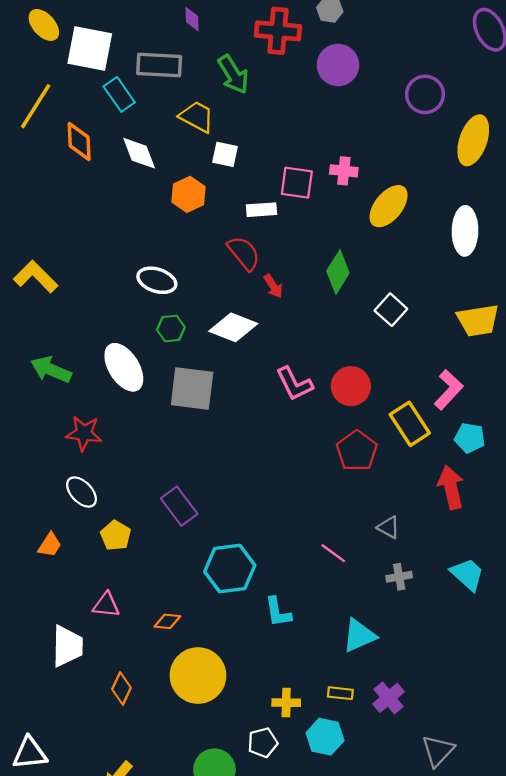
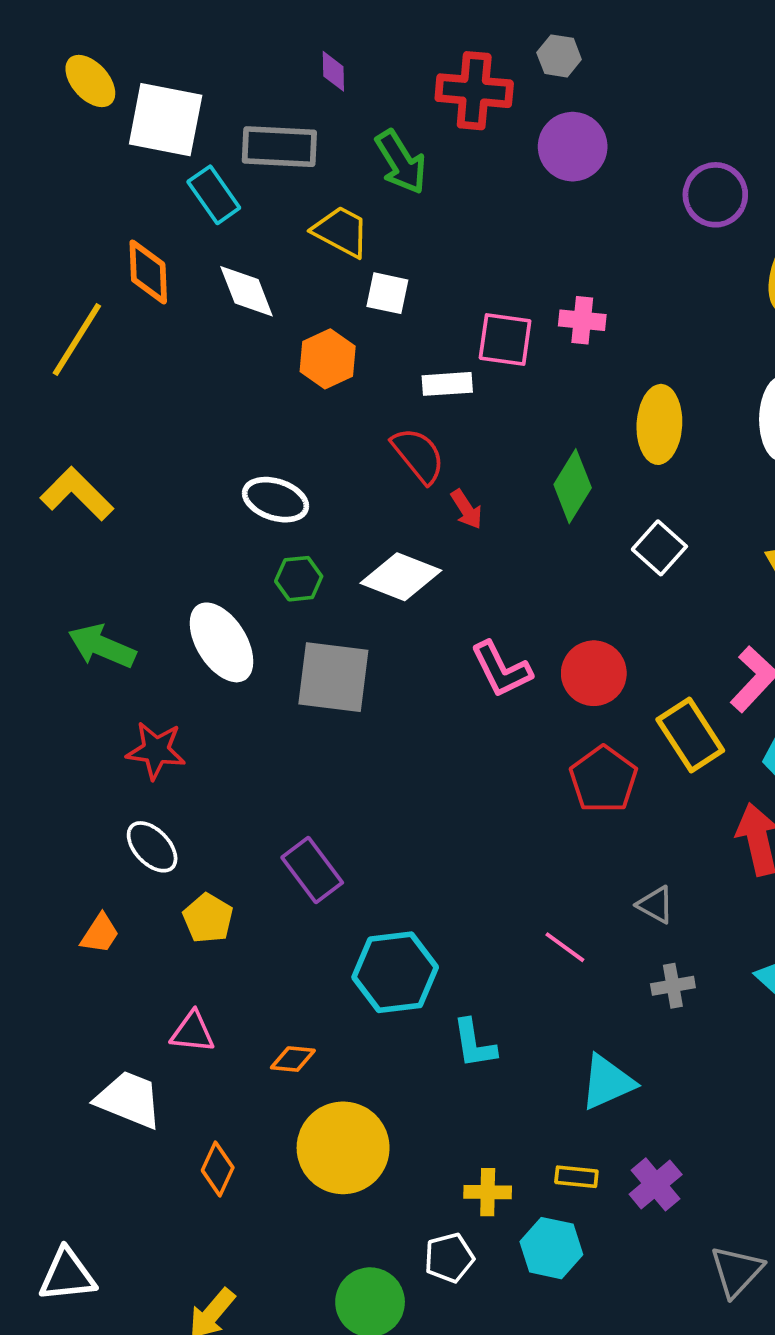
yellow line: (36, 106) -> (77, 340), moved
yellow ellipse: (389, 206) -> (659, 424), moved, turned -36
white trapezoid: (67, 646) -> (129, 1100), turned -69

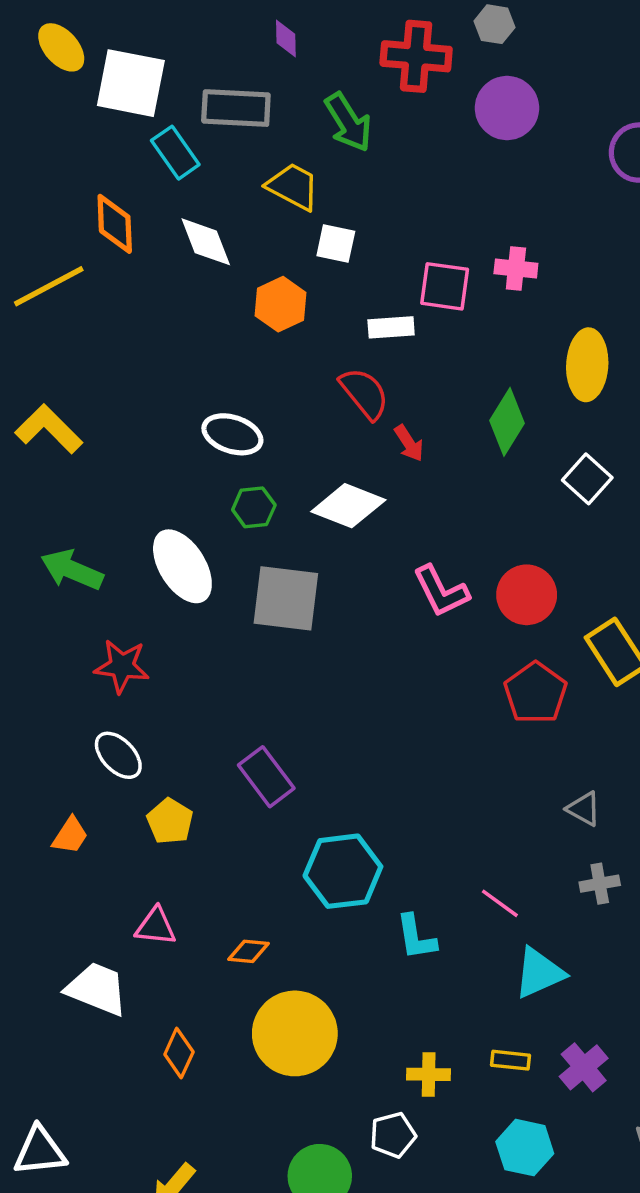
yellow line: (77, 340) -> (49, 286), turned 30
pink line: (565, 947) -> (500, 903), moved
cyan hexagon: (551, 1248) -> (525, 1148), moved

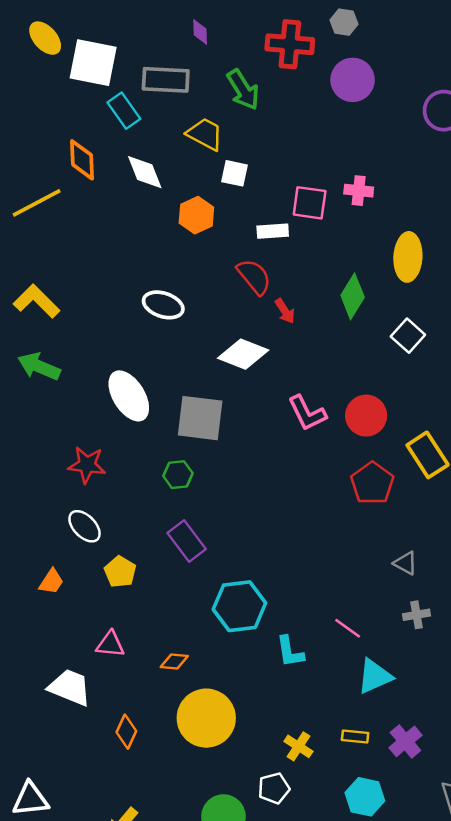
green hexagon: (254, 507) -> (178, 475), moved
green arrow: (72, 570) -> (39, 366), moved
yellow cross: (429, 1074) -> (298, 746), turned 32

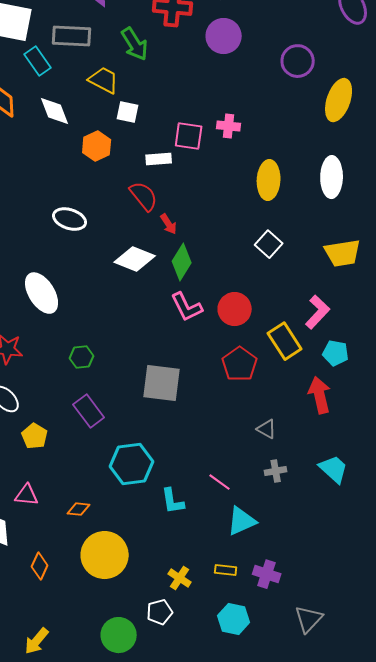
green diamond: (353, 296) -> (182, 262), moved
gray square: (200, 418) -> (162, 383), moved
purple cross: (405, 741) -> (267, 574), turned -32

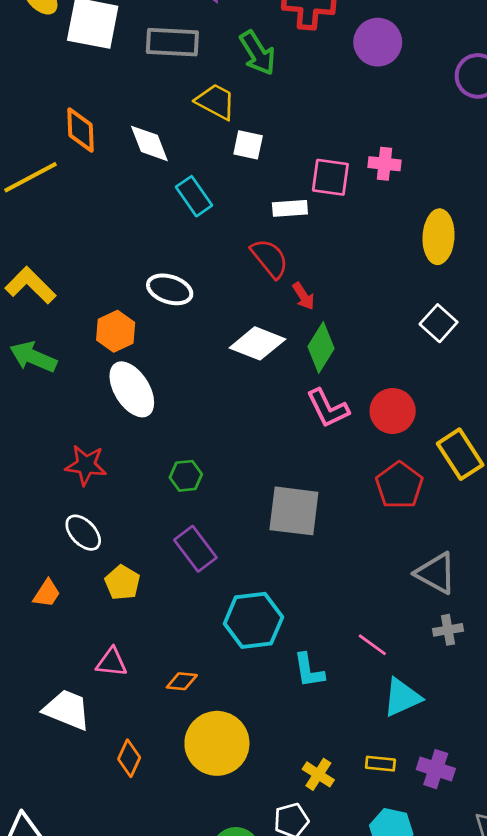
cyan rectangle: (38, 61) -> (194, 196), moved
orange hexagon: (97, 146) -> (116, 331), moved
gray triangle: (267, 429) -> (436, 573), size x1.6

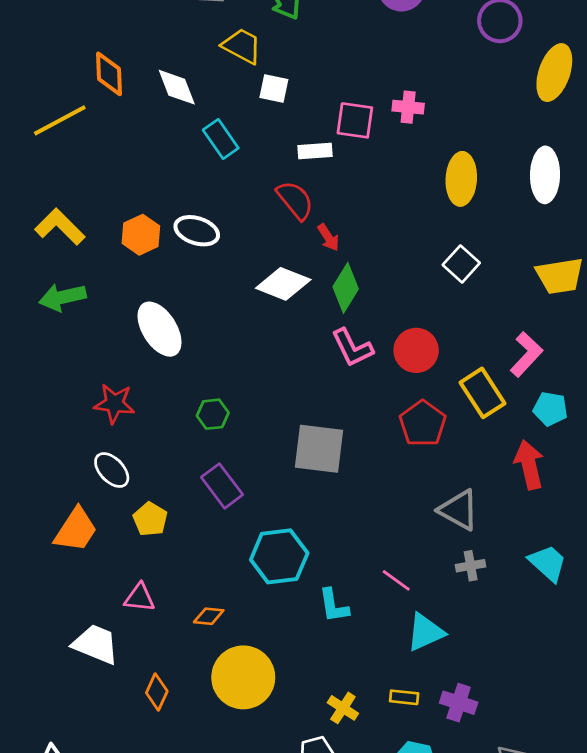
orange hexagon: (116, 331) -> (141, 235), moved
green arrow: (33, 357) -> (62, 297), turned -36
orange trapezoid: (47, 593) -> (76, 530), size x1.6

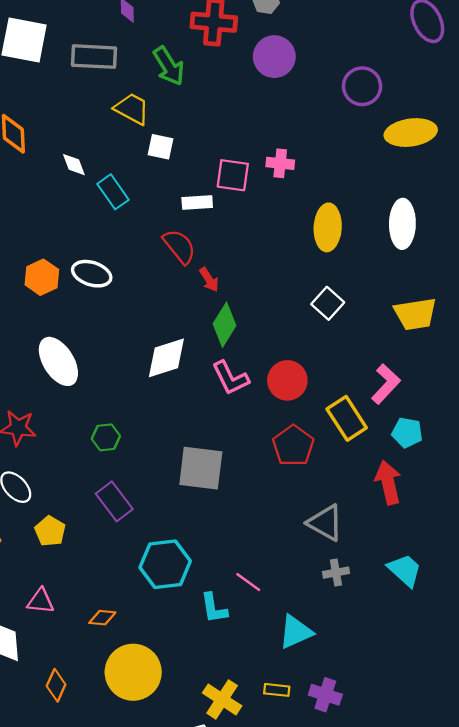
yellow ellipse: (554, 73) -> (411, 133), turned 63
white diamond: (177, 87) -> (74, 165), moved, size x0.7
white diamond: (283, 284) -> (166, 358), moved, turned -39
pink line: (396, 580) -> (248, 582), moved
yellow cross: (343, 708) -> (222, 699), size x1.4

